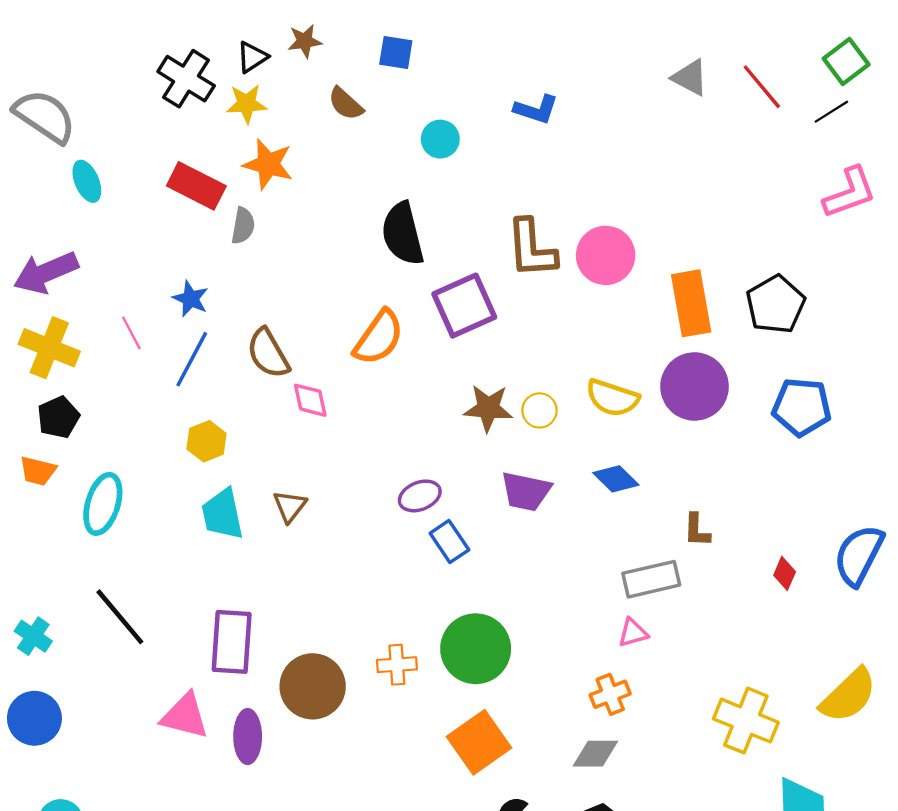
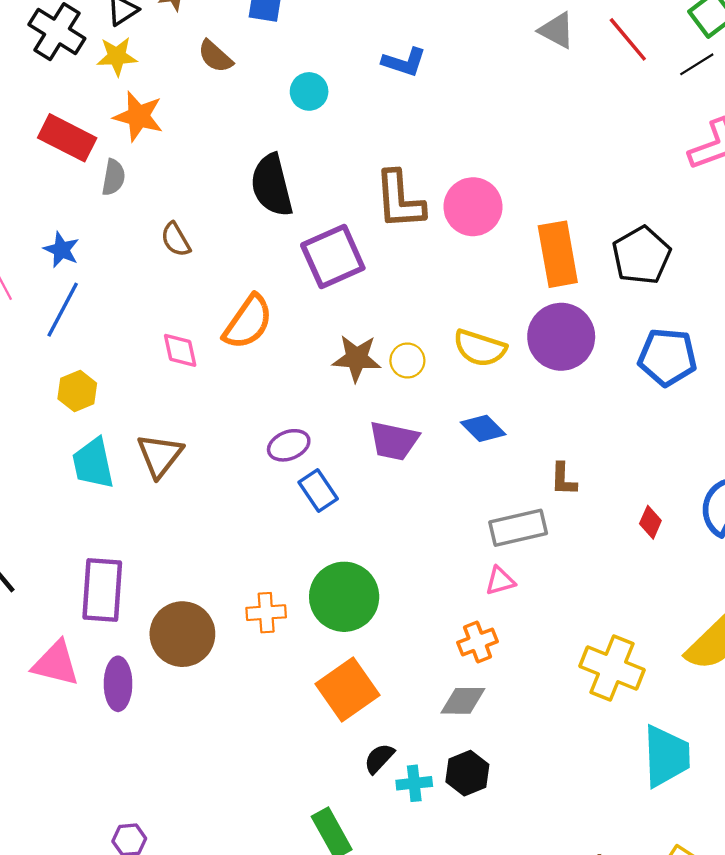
orange semicircle: (379, 337) -> (248, 322), moved
brown semicircle: (268, 353) -> (176, 240), moved, size x0.7
brown triangle: (290, 506) -> (160, 455), size x1.4

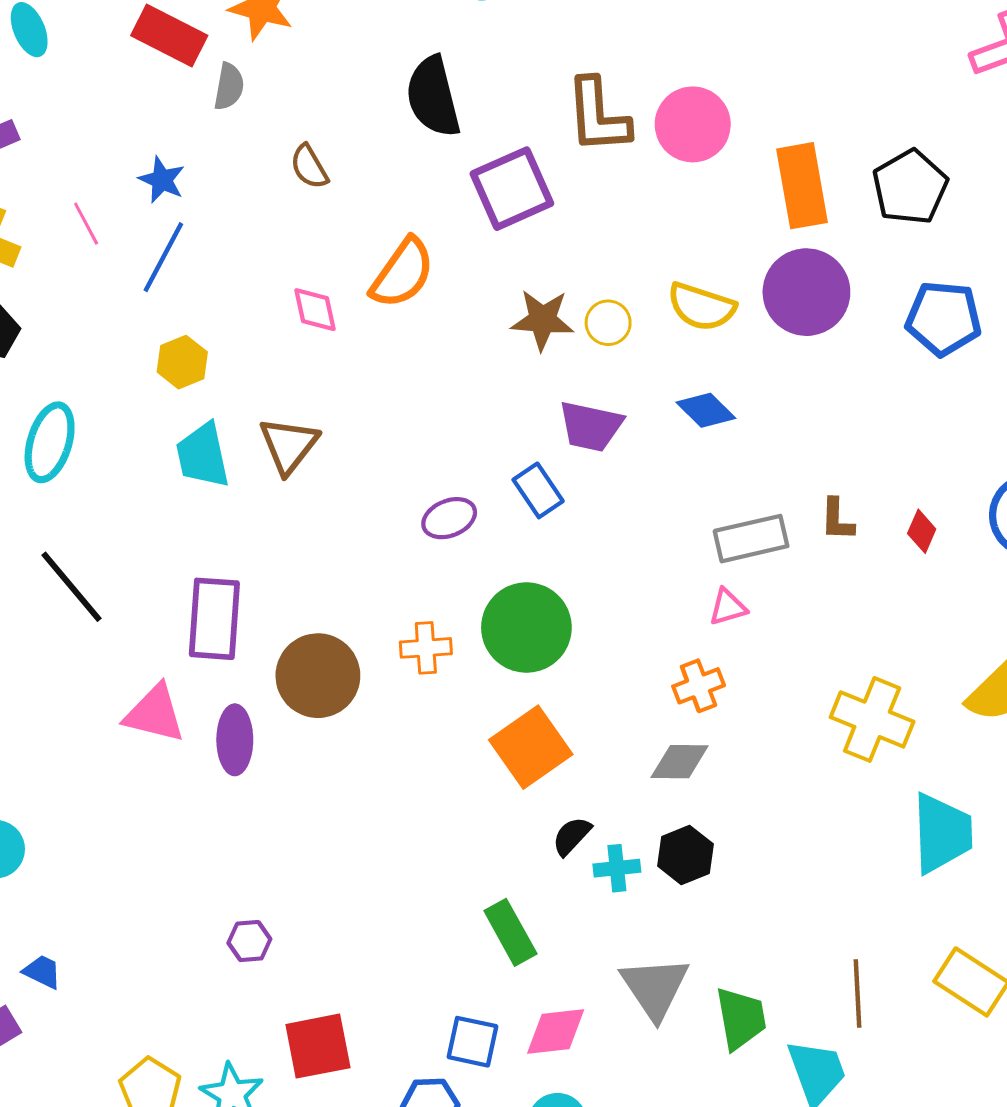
purple ellipse: (289, 445) -> (449, 518), moved
brown L-shape: (563, 479) -> (837, 520), moved
blue rectangle: (318, 491) -> (538, 490), moved

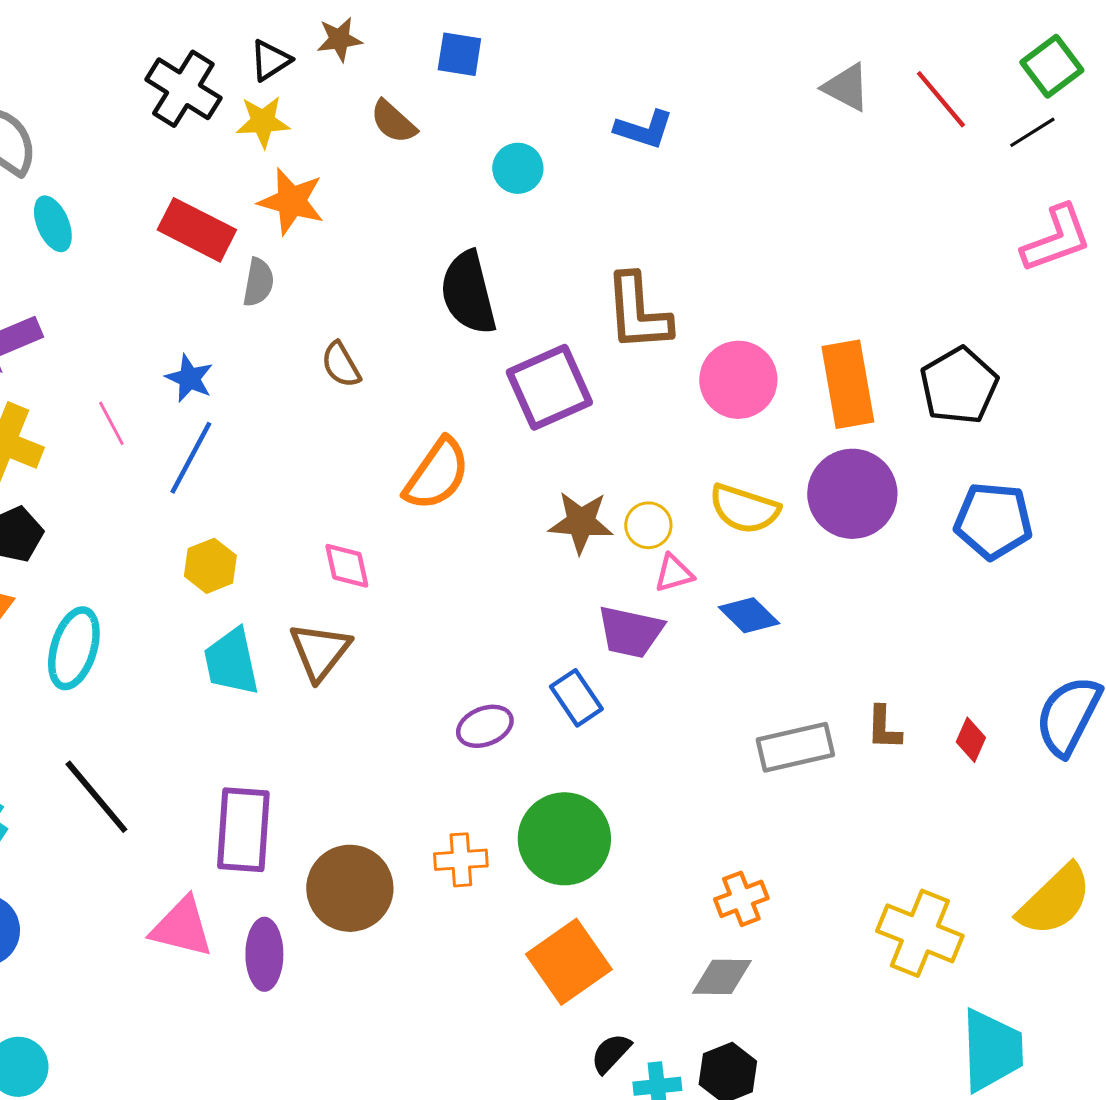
pink circle: (693, 124) -> (738, 380), moved
pink diamond: (315, 310) -> (347, 566), moved
pink triangle: (728, 607) -> (674, 573), moved

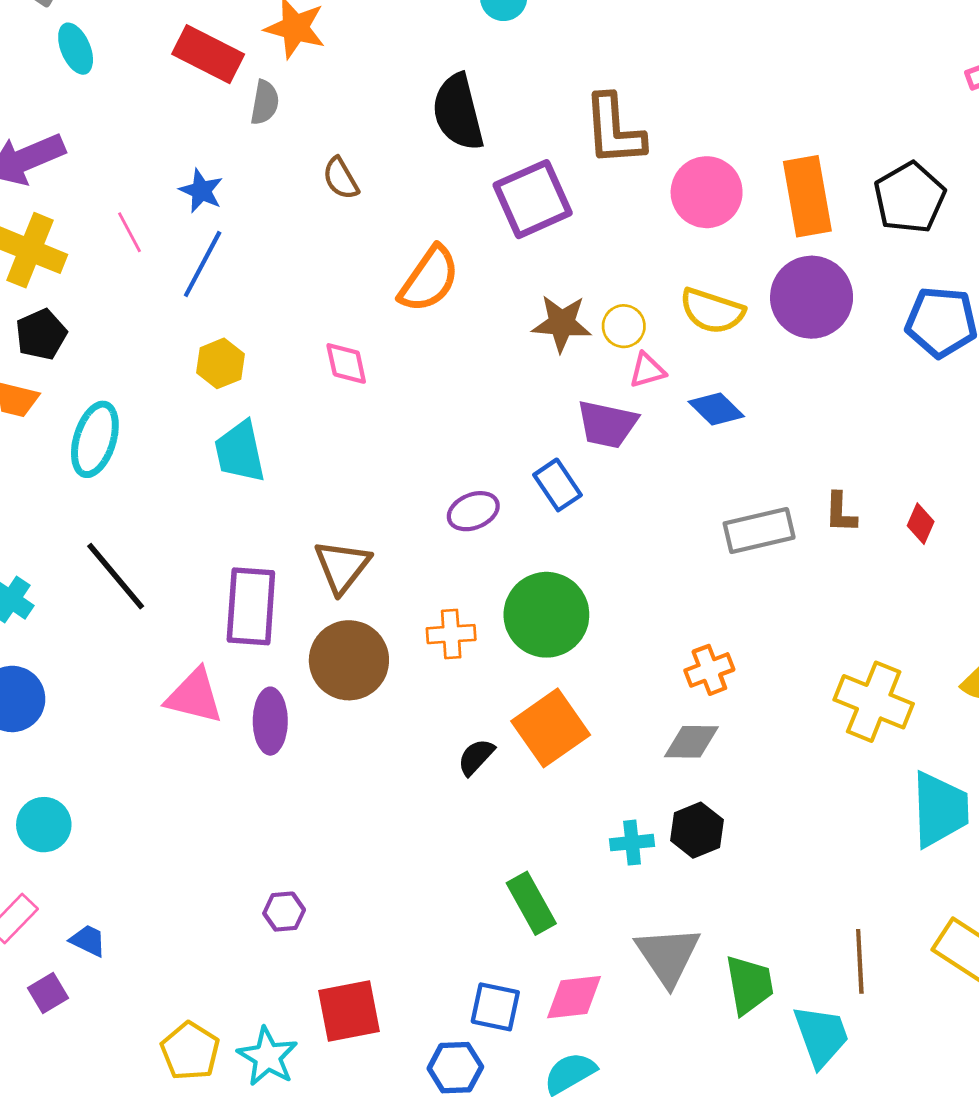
brown triangle: (320, 651) -> (342, 566), moved
black semicircle: (611, 1053) -> (476, 757), moved

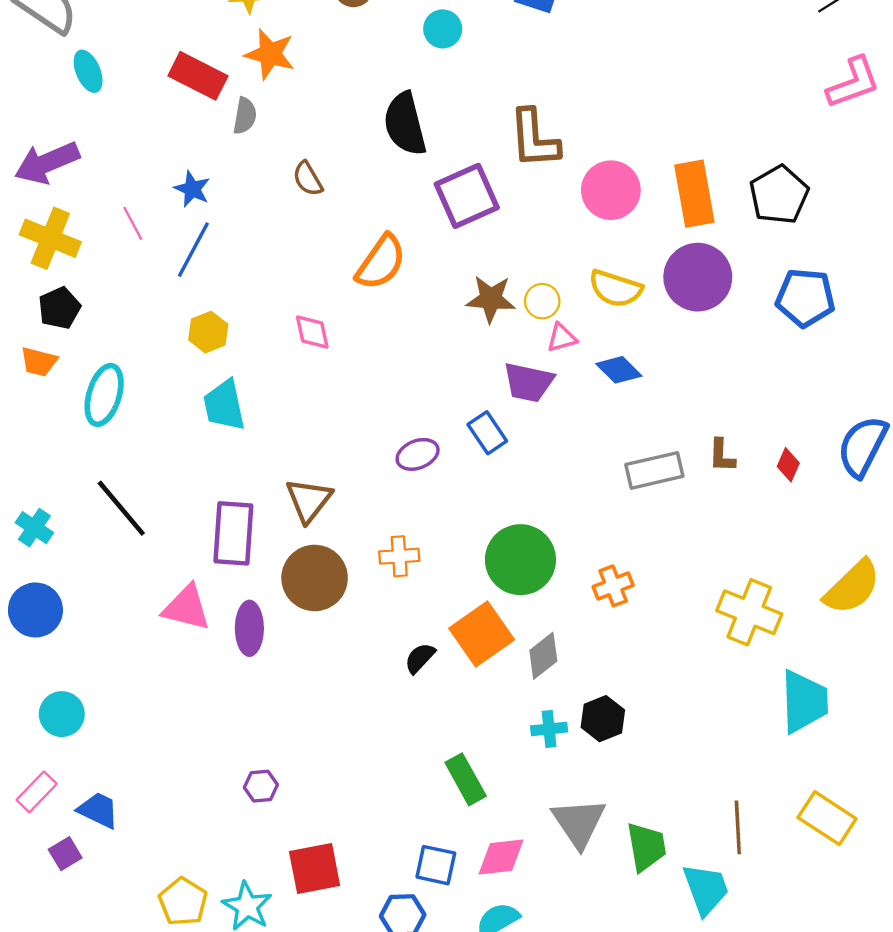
green circle: (546, 615) -> (520, 560), moved
gray diamond: (691, 742) -> (543, 656), moved, turned -39
blue trapezoid: (88, 941) -> (98, 810), size x1.4

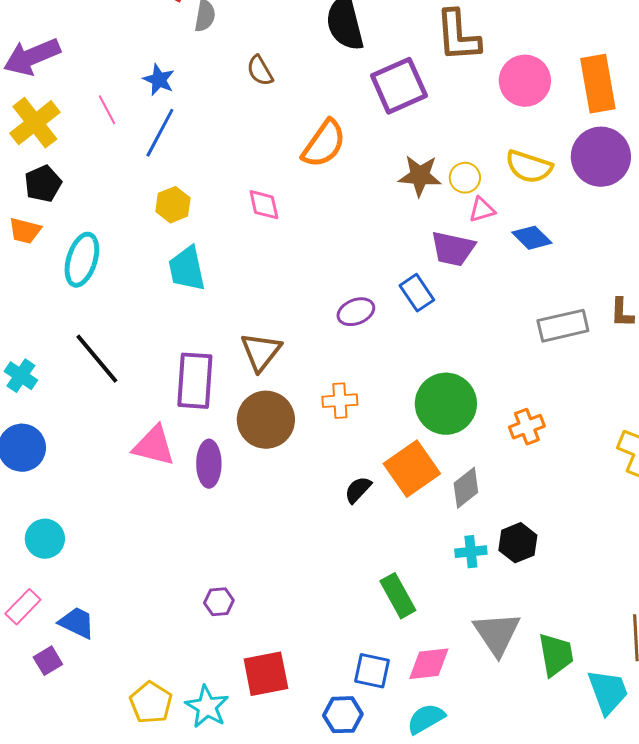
yellow cross: (50, 238) -> (35, 123), turned 30

